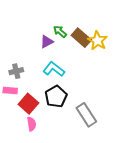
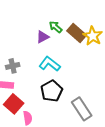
red square: (28, 104) -> (14, 104), moved

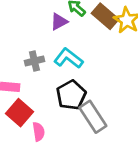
gray cross: (13, 66) -> (34, 61), moved
gray rectangle: (82, 109) -> (93, 117), moved

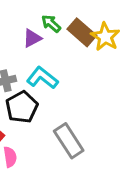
black pentagon: (71, 95) -> (22, 107), moved

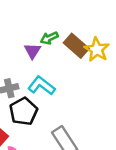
green arrow: (51, 24) -> (49, 38), turned -66
purple triangle: (32, 38) -> (32, 51), turned -30

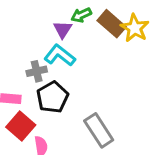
cyan L-shape: (41, 86) -> (60, 55), moved

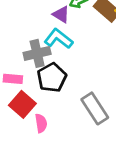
purple triangle: (63, 29) -> (61, 15), turned -30
gray cross: (37, 71) -> (37, 53), size x1.4

